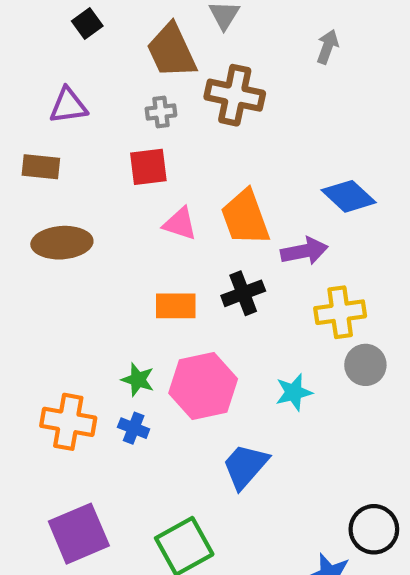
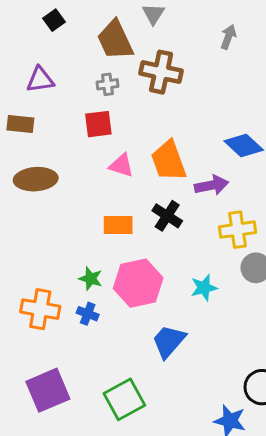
black cross: (243, 293) -> (167, 216), turned -36

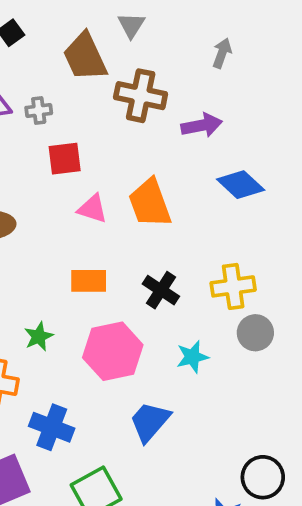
gray cross: (108, 84) -> (39, 111), moved
purple arrow: (212, 185) -> (202, 125), moved
black cross: (167, 216) -> (161, 290), moved
green star: (91, 279) -> (39, 336), moved, turned 30
blue cross: (88, 314) -> (52, 427), moved, size x1.6

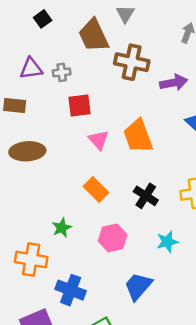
pink triangle: (92, 209) -> (99, 140), turned 30
orange rectangle: (89, 281) -> (96, 189), turned 45
pink hexagon: (113, 351) -> (113, 238), size x0.7

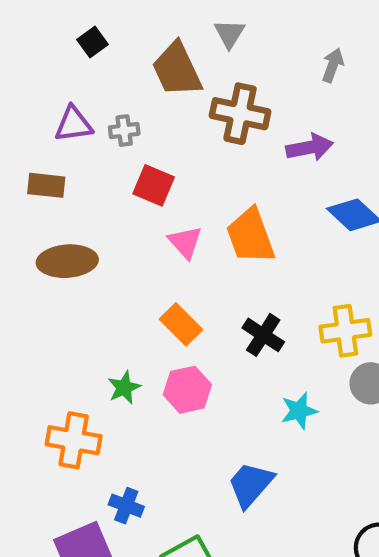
red square: (79, 105) -> (154, 185), turned 30
pink hexagon: (113, 238) -> (187, 390), moved
blue cross: (71, 290) -> (126, 506), moved, size x0.7

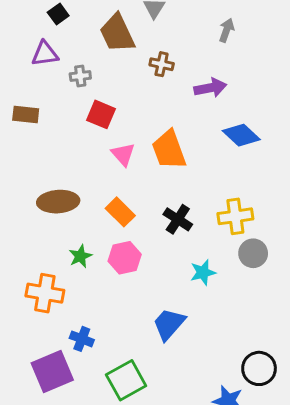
brown cross: (240, 114) -> (162, 64), size x0.6
purple triangle: (74, 124) -> (45, 54), moved
brown ellipse: (67, 261) -> (58, 202), moved

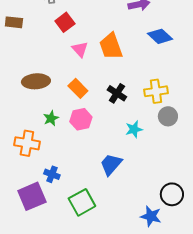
red square: (101, 114) -> (65, 22), turned 30

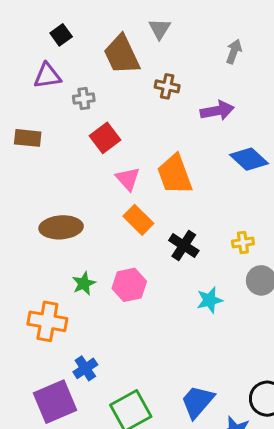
orange rectangle: (78, 88) -> (138, 220), moved
yellow cross: (156, 91) -> (243, 243), size x0.6
blue trapezoid: (111, 164) -> (197, 402), moved
blue cross: (52, 174) -> (85, 368), turned 35

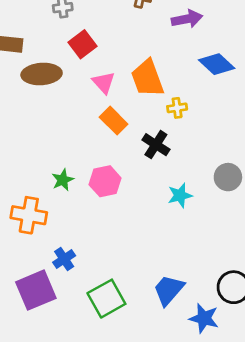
brown ellipse: (61, 227) -> (42, 74), moved
yellow cross: (243, 243) -> (177, 108), moved

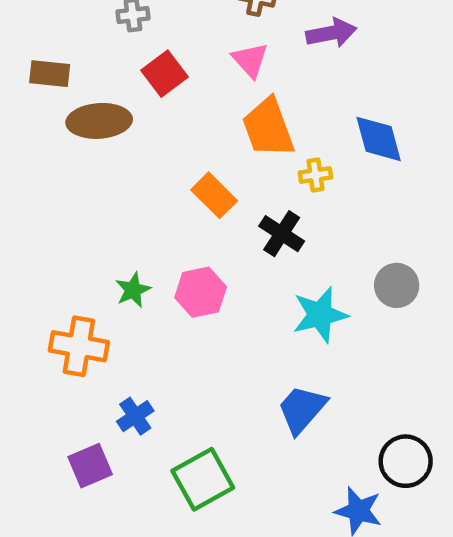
blue diamond: (217, 64) -> (379, 139), moved, turned 32
pink triangle: (104, 82) -> (250, 60), moved
cyan star: (180, 195) -> (320, 315), size x1.4
purple square: (36, 290) -> (90, 466), size x0.7
blue trapezoid: (169, 290) -> (302, 409), moved

